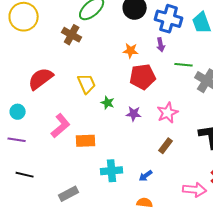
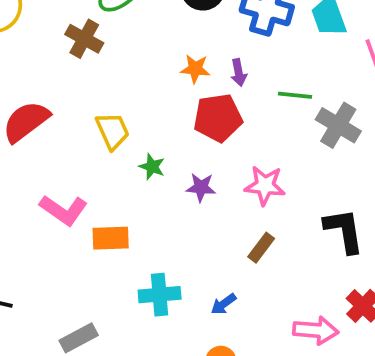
purple arrow: (161, 45) -> (239, 73), moved
pink star: (168, 113) -> (265, 185), turned 30
pink L-shape: (61, 126) -> (64, 210), turned 75

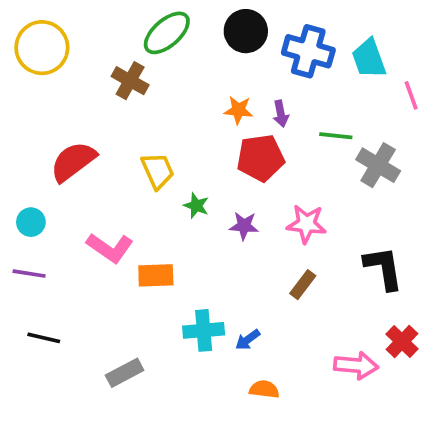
blue arrow: (224, 304) -> (248, 340), moved

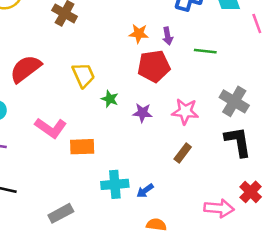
gray cross: (378, 165) -> (234, 101), moved

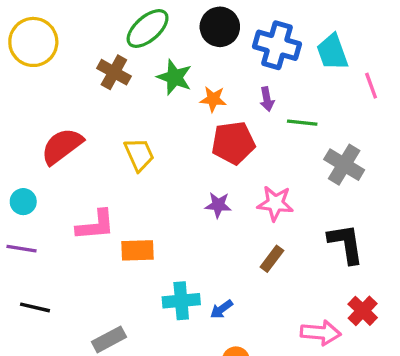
purple arrow: (168, 36) -> (267, 99), moved
green star: (110, 99) -> (174, 77), moved, size x1.5
gray cross: (234, 101) -> (344, 165), moved
pink L-shape: (51, 128) -> (95, 225), turned -40

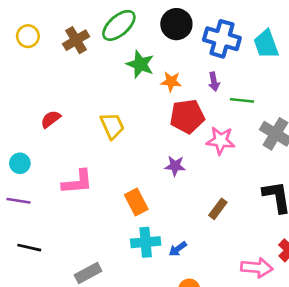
yellow circle: (33, 42) -> (28, 36), size x0.6
brown cross: (114, 72) -> (76, 40), moved, turned 30
red semicircle: (62, 146) -> (51, 119), size x0.6
pink star: (275, 203) -> (221, 141), moved
orange rectangle: (137, 250) -> (136, 202), moved, turned 65

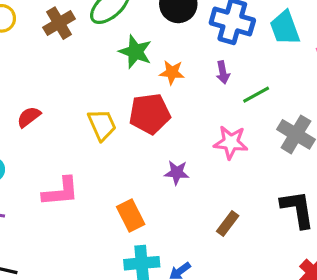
green line: (242, 100) -> (256, 95), turned -35
red pentagon: (187, 116) -> (150, 114), moved

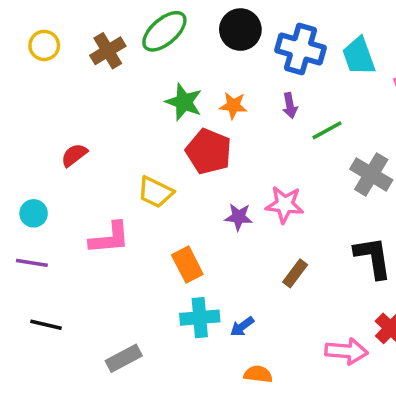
green star: (135, 52) -> (184, 102), moved
red pentagon: (150, 114) -> (209, 151), turned 30
yellow trapezoid: (102, 125) -> (156, 192), moved, turned 140
pink star: (231, 142) -> (285, 205), moved

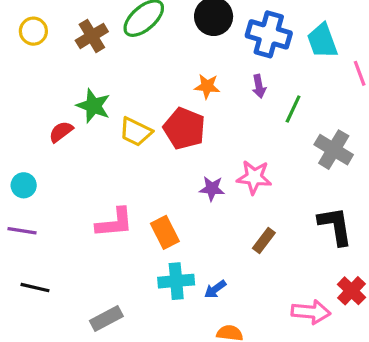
green star: (184, 102) -> (93, 106), moved
green line: (327, 130) -> (293, 109), turned -36
yellow trapezoid: (156, 192) -> (136, 132), moved
pink L-shape: (110, 238) -> (115, 223), moved

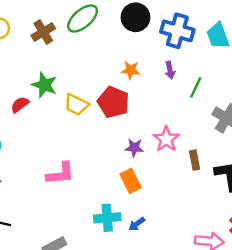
pink star: (254, 177) -> (166, 139), turned 30
orange rectangle: (165, 232) -> (131, 181), moved
brown rectangle: (264, 241) -> (195, 160), moved, turned -48

